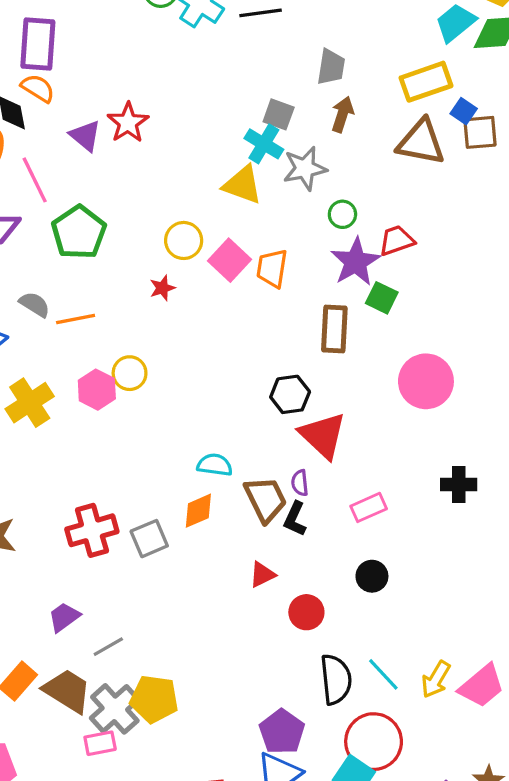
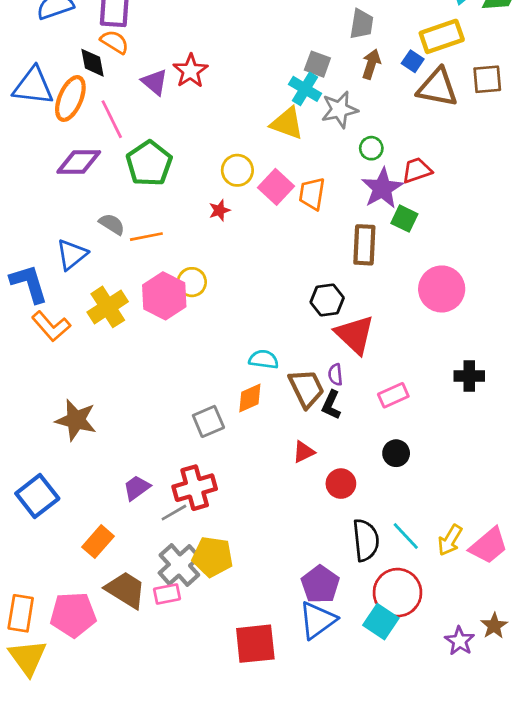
blue square: (464, 111) -> (413, 61), moved
pink hexagon: (97, 390) -> (164, 296), size x1.4
red cross: (92, 530) -> (195, 488), moved
brown trapezoid: (67, 691) -> (126, 590), moved

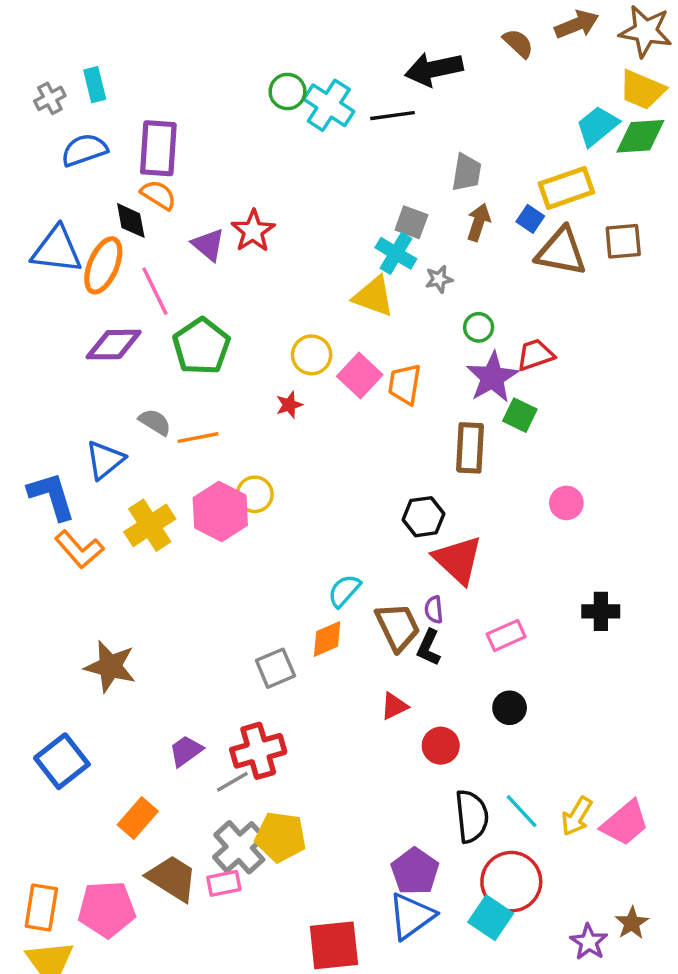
gray star: (340, 110) -> (439, 279), size x0.6
pink circle: (442, 289) -> (566, 503), size x0.6
cyan semicircle: (264, 359) -> (344, 591), turned -56

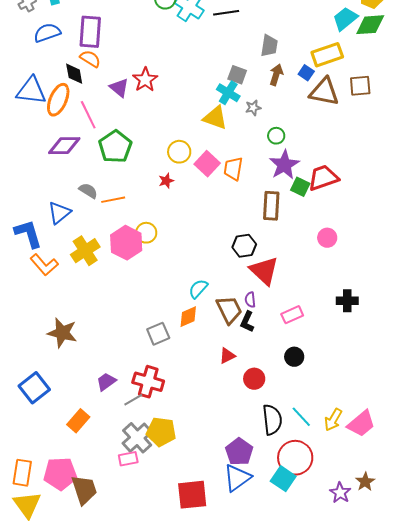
red trapezoid: (535, 355) -> (323, 178), moved, size x1.4
red cross: (258, 751) -> (148, 382), turned 32
brown trapezoid: (172, 878) -> (84, 490), moved, turned 40

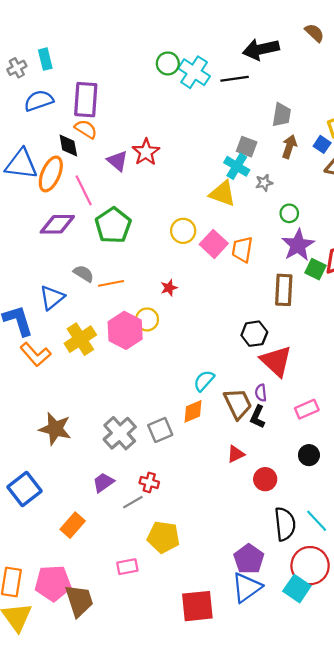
red star: (166, 181) -> (169, 288), moved
red cross: (148, 382) -> (149, 482), size x0.6
gray cross: (137, 438) -> (120, 433), moved

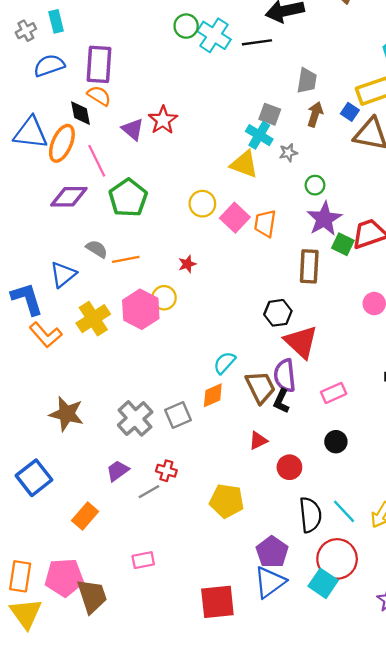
purple semicircle: (261, 393) -> (285, 376), size x1.8
yellow pentagon: (163, 537) -> (227, 501), moved

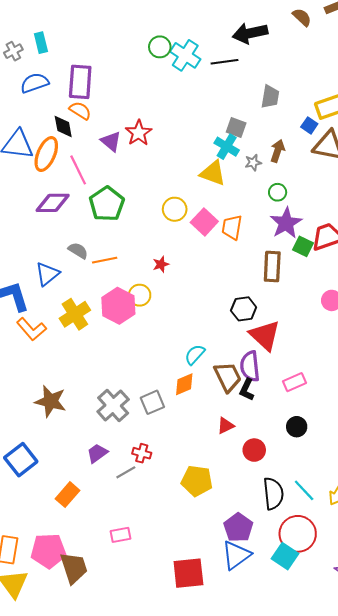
brown arrow: (315, 114) -> (278, 151), moved

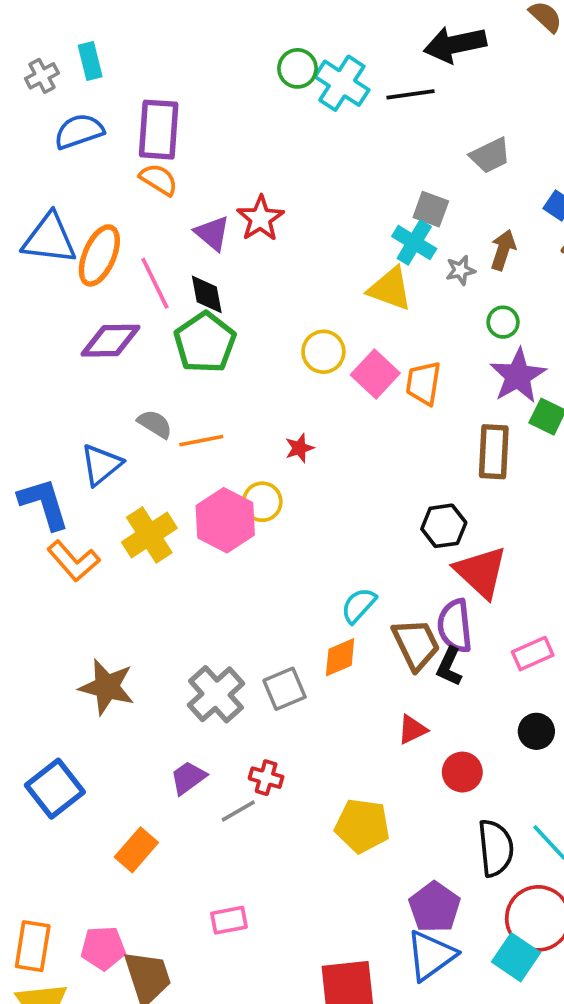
gray trapezoid: (270, 97) -> (490, 155), turned 55
black diamond: (63, 126) -> (207, 294), moved
pink pentagon: (48, 551) -> (103, 948), size x0.7

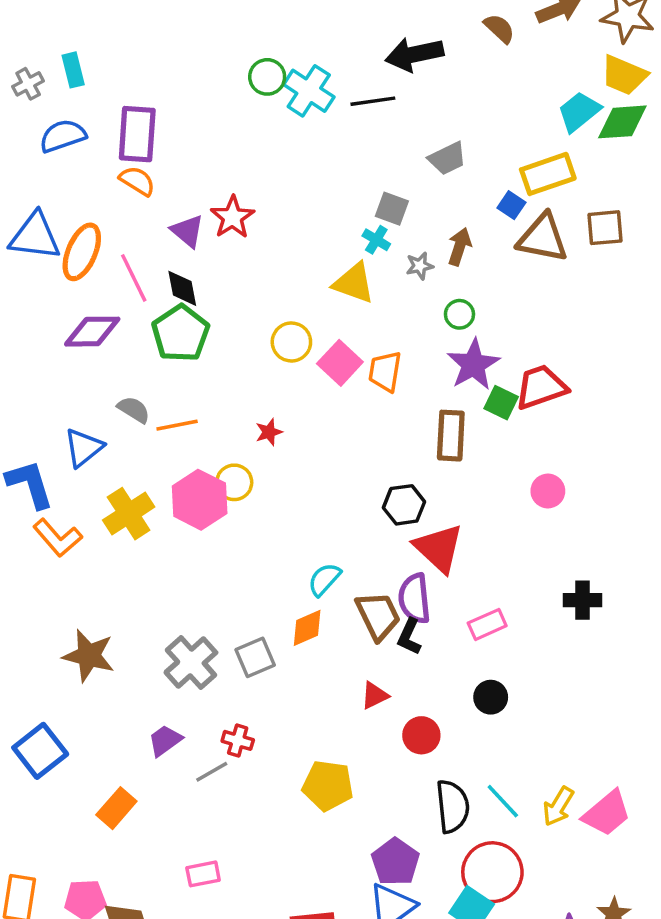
cyan cross: (414, 242) -> (376, 240), size x0.7

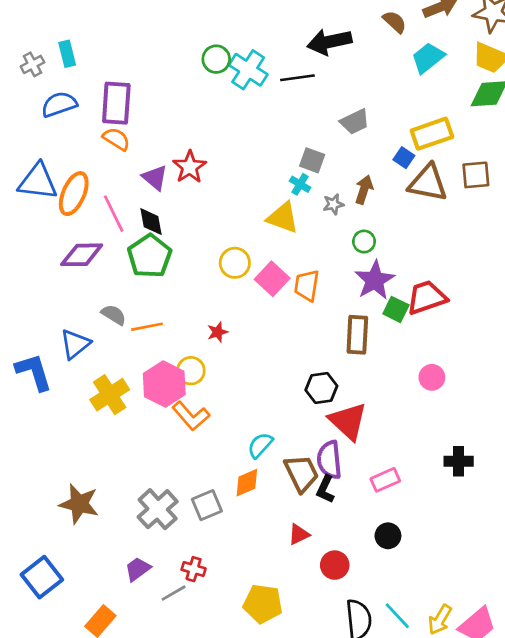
cyan trapezoid: (579, 112) -> (428, 58), moved
orange L-shape: (58, 538) -> (191, 416), moved

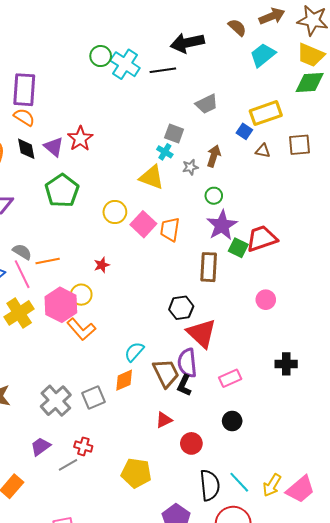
brown triangle: (428, 183) -> (263, 151), size x0.5
pink line: (114, 214) -> (22, 274), moved
black diamond: (151, 222) -> (26, 149), moved
green pentagon: (150, 256) -> (62, 191), moved

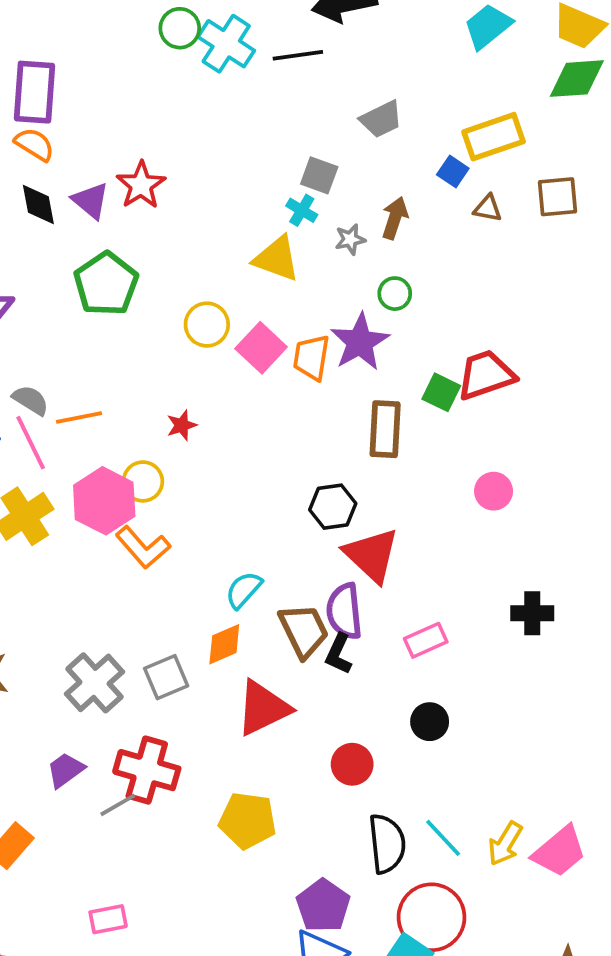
purple star: (222, 225) -> (360, 342), moved
red triangle: (164, 420) -> (263, 708), moved, size x1.8
red cross: (83, 446) -> (147, 770), size x1.8

